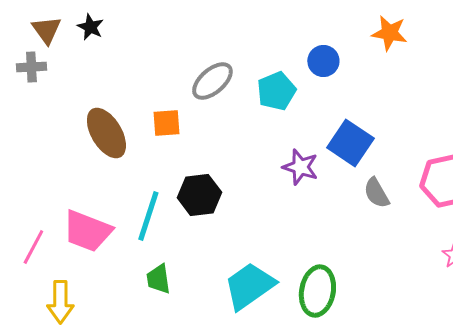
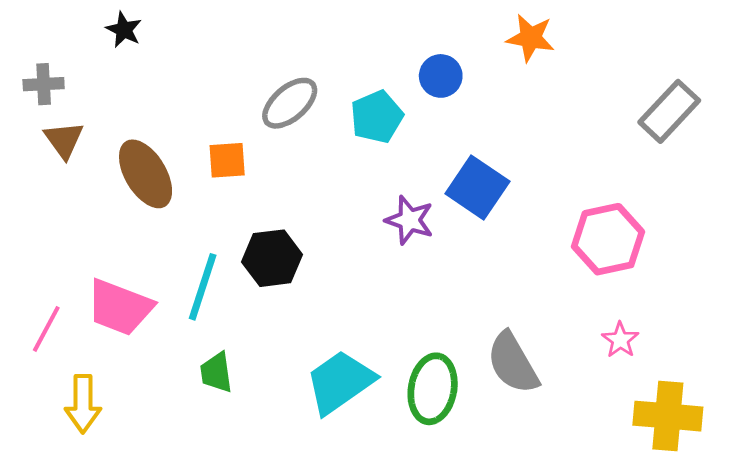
brown triangle: (46, 30) -> (64, 140), moved
gray semicircle: (376, 193) -> (513, 363), moved, size x1.5

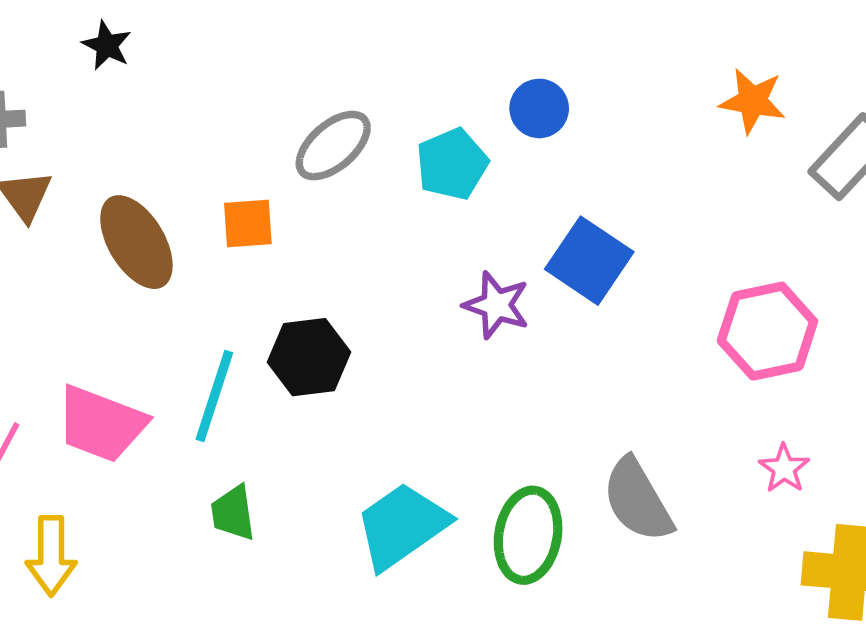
orange star: (530, 38) -> (753, 101), moved

